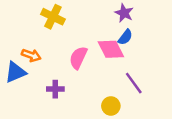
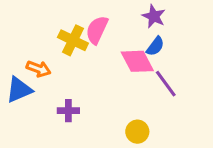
yellow cross: (53, 17) -> (73, 40), moved
pink semicircle: (78, 58) -> (97, 30), moved
purple line: (134, 83) -> (166, 84), moved

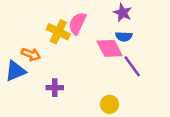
blue semicircle: (155, 46) -> (124, 36), turned 56

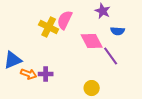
blue semicircle: (124, 36) -> (118, 31), moved
orange arrow: (31, 54) -> (29, 74), moved

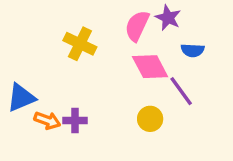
pink semicircle: (65, 20) -> (137, 26), moved
yellow circle: (92, 88) -> (150, 119), moved

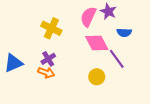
orange arrow: (47, 120) -> (46, 73), moved
purple cross: (75, 120) -> (48, 59), moved, turned -32

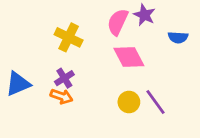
blue semicircle: (124, 32) -> (178, 37), moved
purple line: (117, 59) -> (156, 102), moved

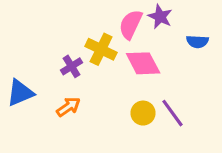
yellow cross: (69, 37) -> (101, 49), moved
purple cross: (64, 78) -> (71, 66), moved
orange arrow: (62, 96) -> (68, 107), turned -55

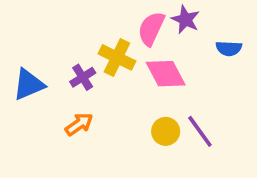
blue triangle: (20, 93) -> (29, 84), moved

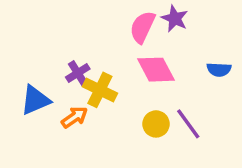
blue semicircle: (229, 48) -> (219, 70), moved
yellow cross: (117, 57) -> (100, 90), moved
blue triangle: (29, 84) -> (35, 100), moved

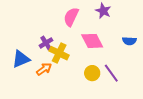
pink semicircle: (142, 27) -> (71, 17), moved

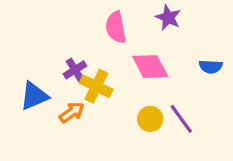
pink semicircle: (71, 17) -> (116, 27), turned -36

